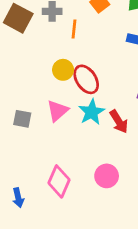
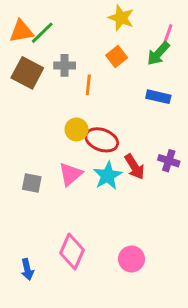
red ellipse: (86, 79) -> (102, 140), turned -36
red arrow: (119, 122) -> (134, 167), moved
pink circle: (107, 176) -> (132, 259), moved

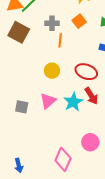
gray cross: (65, 65) -> (52, 23), moved
red ellipse: (102, 140) -> (86, 72), moved
pink diamond: (72, 252) -> (63, 159), moved
pink circle: (132, 259) -> (90, 142), moved

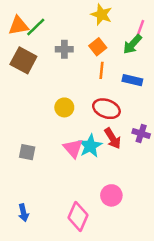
orange line: (60, 40) -> (101, 70), moved
pink triangle: (48, 101) -> (73, 148), moved, turned -30
blue arrow: (19, 165) -> (23, 213), moved

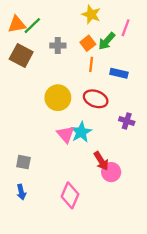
green arrow: (132, 44) -> (107, 41), moved
yellow circle: (64, 107) -> (58, 98), size x1.5
red arrow: (113, 138) -> (101, 161), moved
gray square: (27, 152) -> (23, 162), moved
pink circle: (111, 195) -> (111, 172), moved

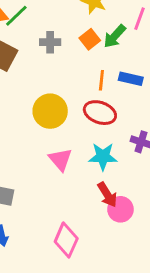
orange line: (91, 64) -> (101, 80), moved
cyan star: (81, 132) -> (103, 157), moved, turned 30

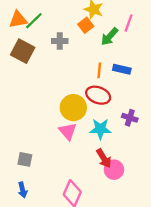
orange square: (90, 39) -> (86, 25), moved
yellow circle: (50, 111) -> (73, 108), moved

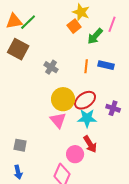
gray cross: (60, 41) -> (51, 67), moved, turned 32
red ellipse: (98, 95) -> (85, 100), moved, turned -55
pink circle: (114, 170) -> (75, 154), moved

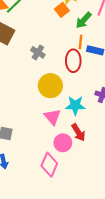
orange line: (86, 66) -> (81, 42), moved
red ellipse: (85, 100) -> (73, 61), moved, turned -55
pink triangle: (58, 120) -> (52, 117), moved

